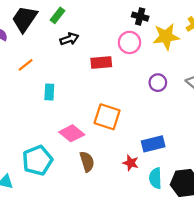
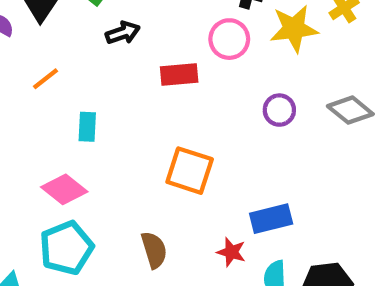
pink diamond: (72, 133) -> (64, 189), moved

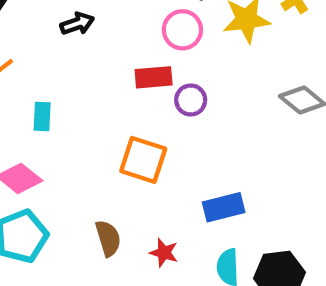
red rectangle: (179, 75) -> (154, 77), moved
purple circle: (279, 110) -> (191, 100), moved
red star: (231, 252) -> (164, 253), moved

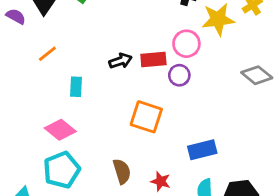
black arrow: (77, 24) -> (120, 61), moved
pink circle: (182, 30) -> (186, 44), moved

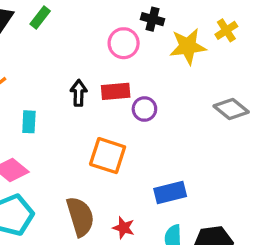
pink circle: (186, 44) -> (124, 43), moved
black arrow: (120, 61) -> (79, 93), turned -70
brown semicircle: (122, 171) -> (80, 217), size x1.4

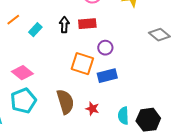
purple circle: (144, 109) -> (105, 48), moved
cyan rectangle: (29, 122) -> (35, 30), moved, turned 40
blue rectangle: (170, 192) -> (107, 76), moved

